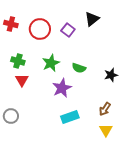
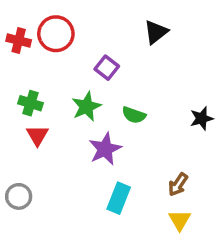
red circle: (40, 29) -> (56, 34), moved
purple square: (68, 30) -> (107, 68), moved
black star: (111, 75) -> (202, 118), moved
cyan rectangle: (70, 117) -> (119, 198), turned -48

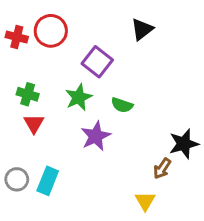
purple square: (107, 68) -> (97, 62), size x1.4
black star: (202, 118) -> (184, 144), moved, size x1.4
cyan rectangle: (119, 198) -> (48, 181), moved
yellow triangle: (180, 220) -> (145, 201), moved

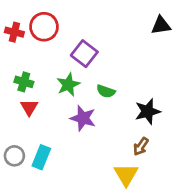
black triangle: (142, 29) -> (161, 25), moved, turned 30
purple star: (96, 136) -> (83, 118), turned -30
black star: (184, 144) -> (148, 111), moved
yellow triangle: (145, 201) -> (126, 175), size x1.4

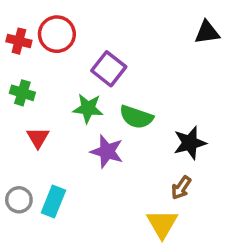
green cross: (24, 82) -> (22, 93), moved
green star: (68, 85) -> (88, 108), turned 30
green semicircle: (106, 91) -> (136, 117), size x1.4

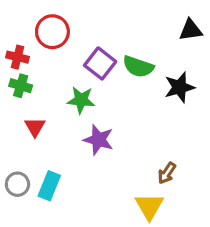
red cross: (19, 41) -> (17, 57), moved
green semicircle: (136, 117) -> (138, 67), moved
black star: (190, 143) -> (179, 87), moved

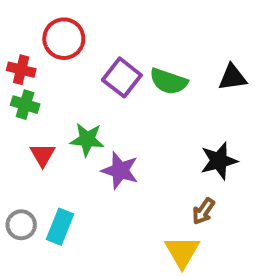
black triangle: (191, 30) -> (232, 77), moved
black star: (179, 87) -> (219, 161), moved
green star: (81, 100) -> (87, 139), moved

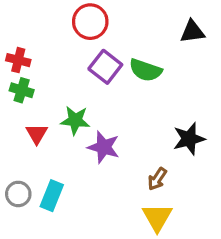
red circle: (64, 39) -> (90, 22), moved
black triangle: (232, 77) -> (192, 32), moved
brown arrow: (203, 211) -> (157, 179), moved

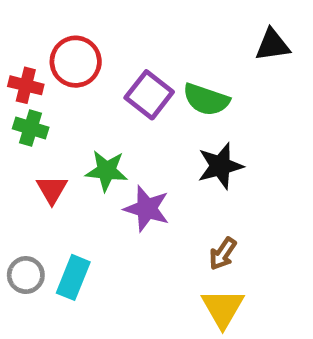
red circle: (90, 22) -> (76, 62), moved
black star: (189, 139) -> (220, 166), moved

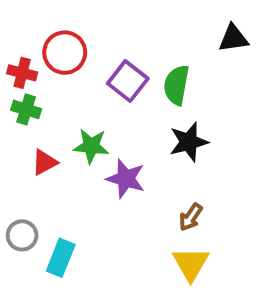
green semicircle: (206, 100) -> (176, 85), turned 81
red triangle: (52, 190) -> (44, 162), turned 32
cyan rectangle: (73, 277) -> (61, 258), moved

